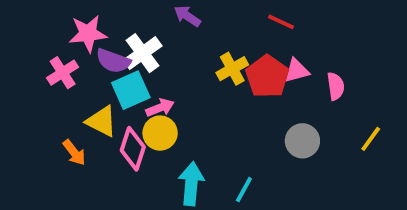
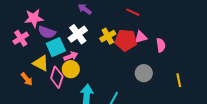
white cross: (142, 53) -> (78, 34), moved
red pentagon: (267, 76) -> (126, 40), turned -30
yellow line: (371, 139) -> (179, 80), moved, turned -48

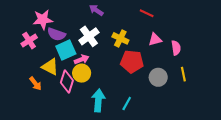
yellow cross: (108, 36) -> (120, 38), turned -35
red pentagon: (126, 40) -> (132, 62), moved
yellow line: (179, 80) -> (183, 74), moved

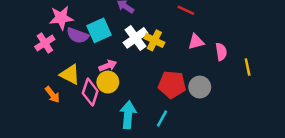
white cross: (89, 36) -> (136, 38), moved
cyan square: (66, 50) -> (99, 30), moved
red pentagon: (132, 62) -> (172, 85), moved
yellow line: (183, 74) -> (248, 67), moved

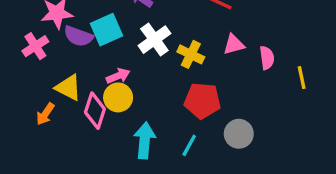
yellow cross: (154, 40) -> (191, 54), moved
gray circle: (200, 87) -> (239, 134), moved
orange arrow: (52, 95) -> (45, 114), turned 72

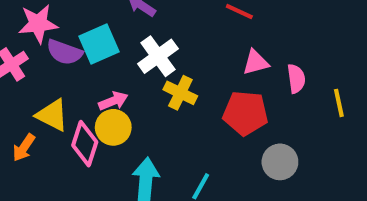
yellow cross: (191, 54) -> (180, 93), moved
red pentagon: (202, 101) -> (245, 113), moved
gray circle: (239, 134) -> (280, 162), moved

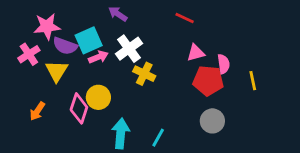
pink arrow: (113, 101) -> (98, 57), moved
red pentagon: (245, 113) -> (208, 81), moved
yellow triangle: (52, 115) -> (57, 71), moved, turned 35

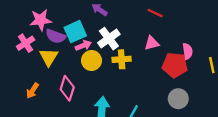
pink triangle: (196, 53) -> (152, 43), moved
yellow cross: (144, 74) -> (122, 59), turned -30
yellow circle: (98, 97) -> (91, 61), moved

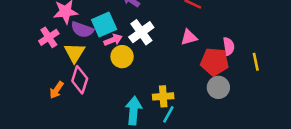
yellow cross: (122, 59) -> (163, 96), moved
pink diamond: (67, 88) -> (80, 80), moved
gray circle: (178, 99) -> (218, 87), moved

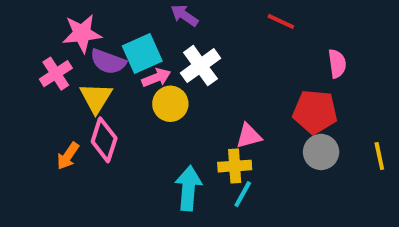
pink triangle: (189, 37) -> (249, 136), moved
pink semicircle: (229, 46) -> (337, 64), moved
yellow line: (256, 62) -> (379, 156), moved

